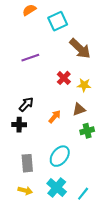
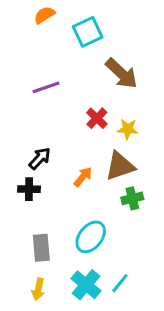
brown triangle: (79, 109) -> (120, 166), size x1.5
yellow arrow: (25, 191) -> (38, 289), turned 88
cyan line: (83, 194) -> (120, 283), moved

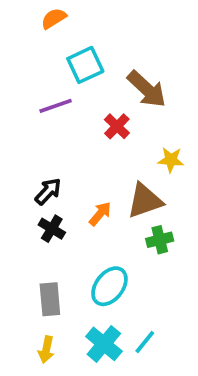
cyan square: (88, 32) -> (85, 65), moved
red cross: (97, 118) -> (117, 126), moved
yellow star: (128, 129) -> (171, 160), moved
black cross: (29, 189) -> (52, 229), moved, turned 30

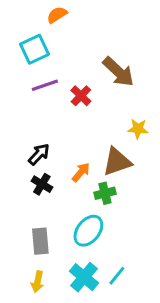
orange semicircle: (54, 18) -> (57, 15), moved
cyan square: (85, 65) -> (34, 49), moved
red cross: (117, 126) -> (81, 96), moved
green cross: (160, 240) -> (105, 193), moved

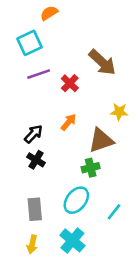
orange arrow: (81, 172) -> (69, 122), moved
cyan line: (117, 276) -> (114, 212), moved

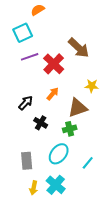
red cross: (70, 83) -> (54, 64), size x1.5
black cross: (36, 160) -> (41, 123), moved
yellow arrow: (32, 244) -> (34, 188), moved

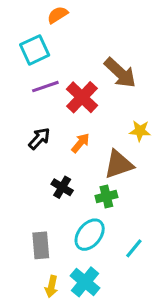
black arrow: (26, 103) -> (39, 138), moved

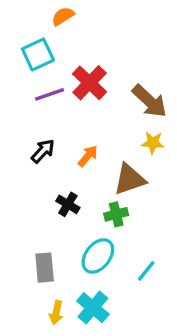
brown arrow: (120, 73) -> (149, 101), moved
red cross: (82, 97) -> (90, 83), moved

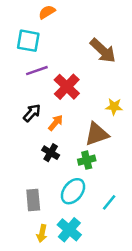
cyan square: (38, 54) -> (28, 41), turned 35
red cross: (90, 83) -> (67, 87), moved
brown arrow: (149, 101) -> (103, 51), moved
orange arrow: (88, 156) -> (56, 123), moved

